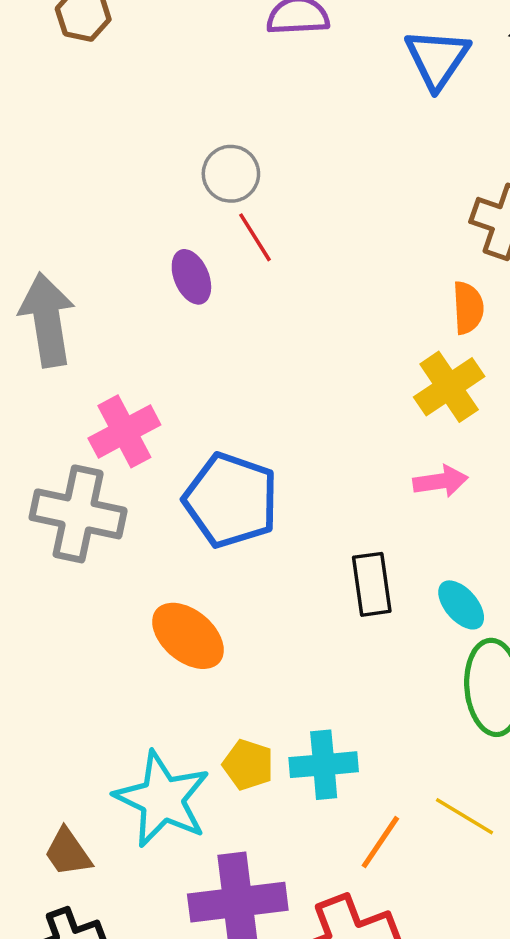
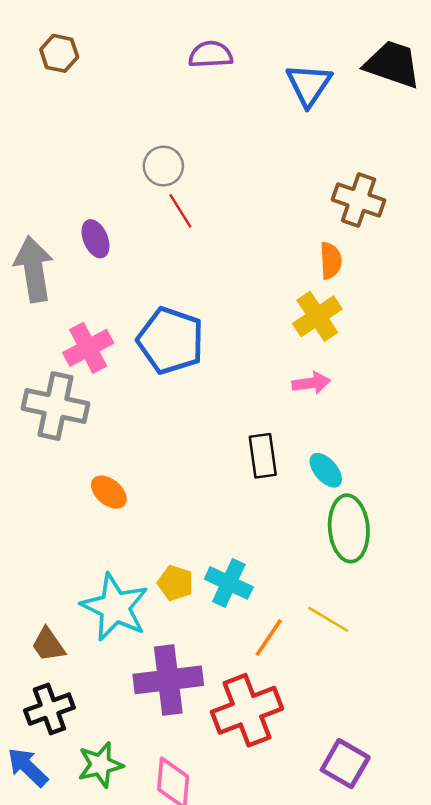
purple ellipse: (191, 277) -> (95, 239), moved
blue pentagon: (231, 500) -> (171, 341), moved
orange ellipse: (188, 636) -> (109, 492), moved, size x0.7
cyan cross: (324, 765) -> (229, 583), turned 30

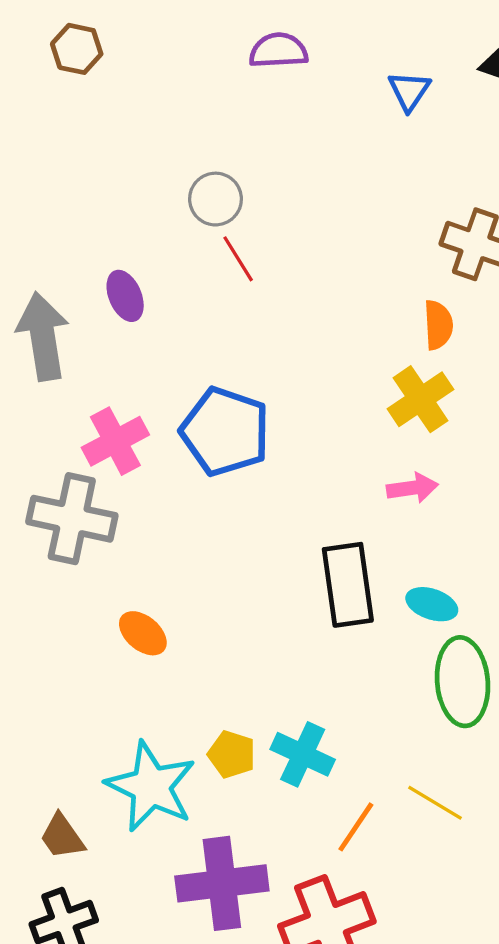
blue triangle: (309, 85) -> (409, 91), size x0.7
black rectangle: (263, 456) -> (348, 585), size x1.4
cyan ellipse: (326, 470) -> (432, 604), turned -30

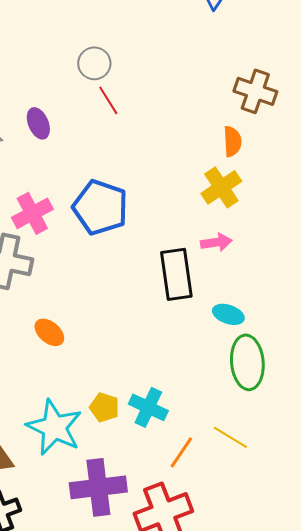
black rectangle: (348, 585) -> (176, 274), moved

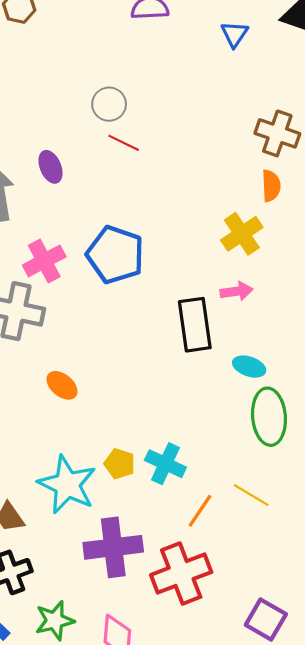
red line: (108, 100) -> (124, 143), turned -32
orange semicircle: (232, 141) -> (271, 186), moved

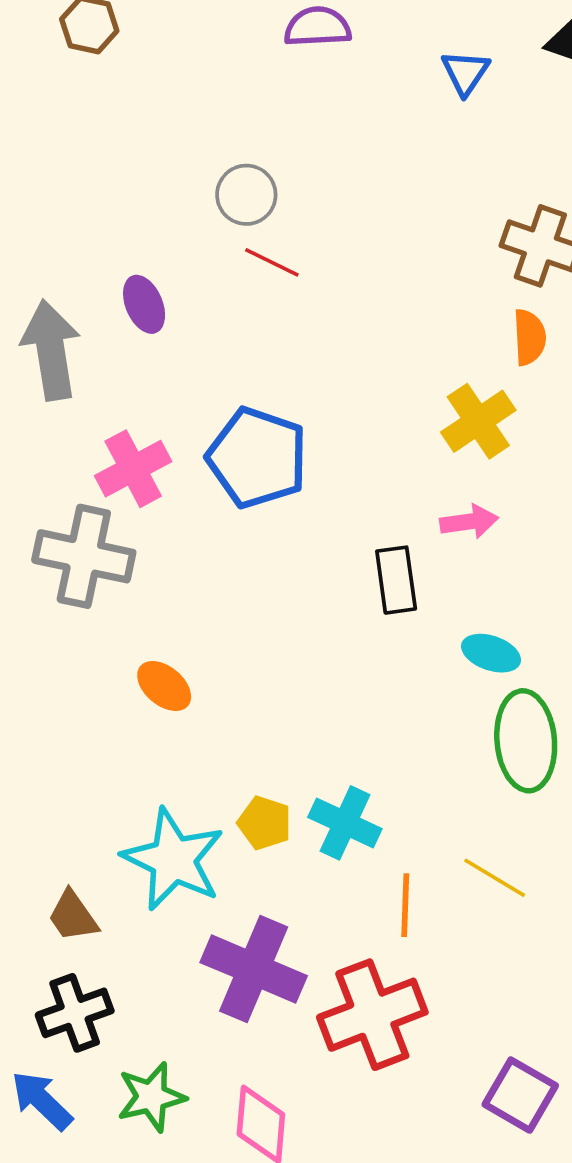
black rectangle: (195, 325) -> (396, 580), size x0.7
orange line: (200, 511) -> (405, 905), turned -32
purple cross: (113, 547) -> (254, 969), turned 30

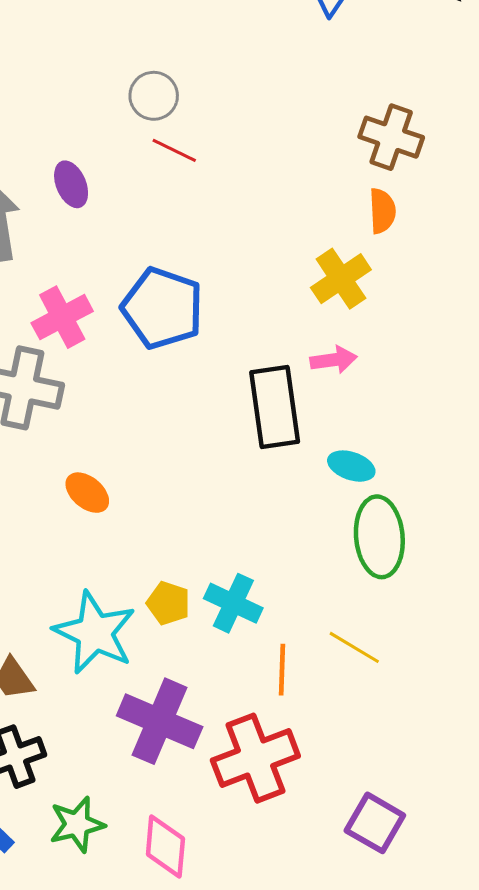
black rectangle: (396, 580) -> (275, 407), size x1.5

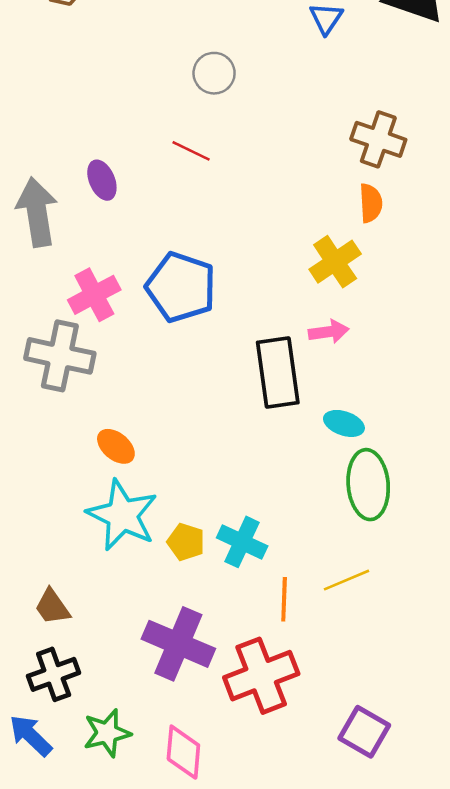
gray circle: (154, 96) -> (214, 73), moved
cyan star: (95, 633) -> (122, 515), moved
yellow line: (354, 647) -> (347, 580), turned -54

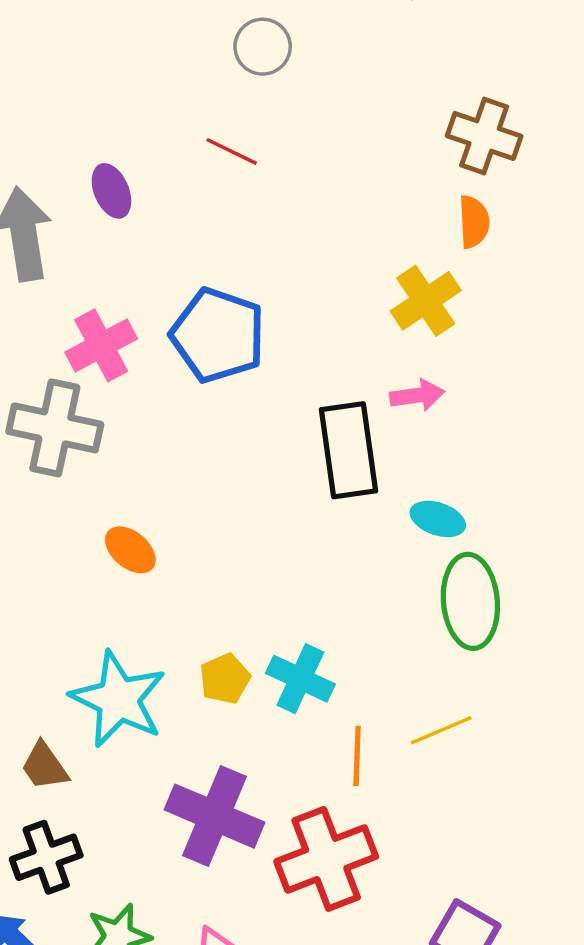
cyan star: (122, 515) -> (118, 699), moved
yellow pentagon: (186, 542) -> (225, 679), turned 30

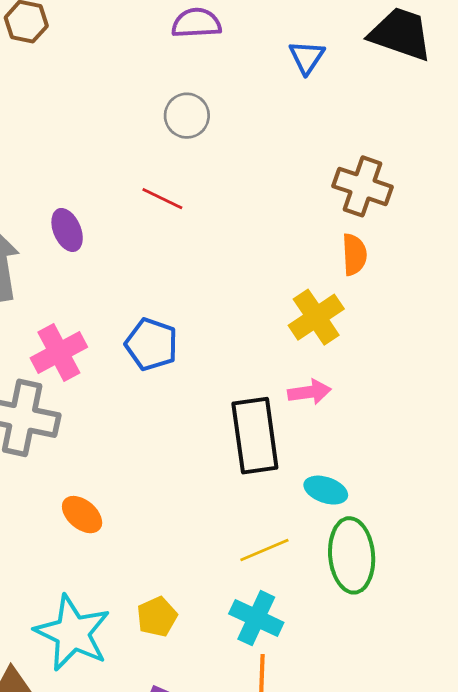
blue pentagon: (218, 335) -> (151, 344), size x0.7
cyan cross: (300, 679) -> (256, 618), moved
yellow line: (441, 730) -> (264, 550), moved

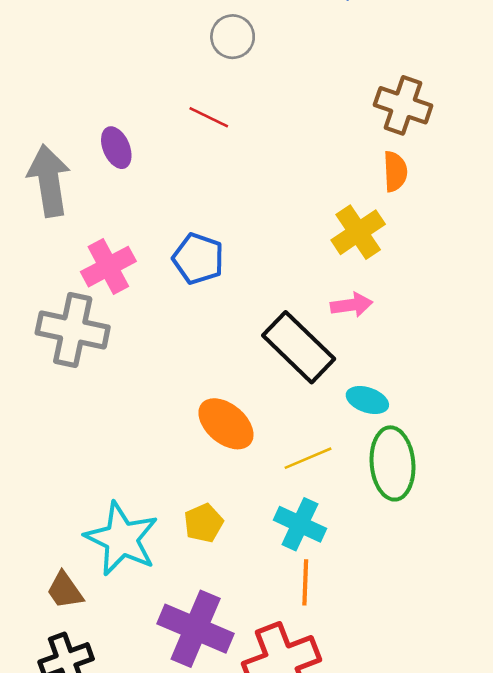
black rectangle: (255, 436) -> (299, 347), turned -38
orange ellipse: (82, 515) -> (226, 424), moved, size x1.4

